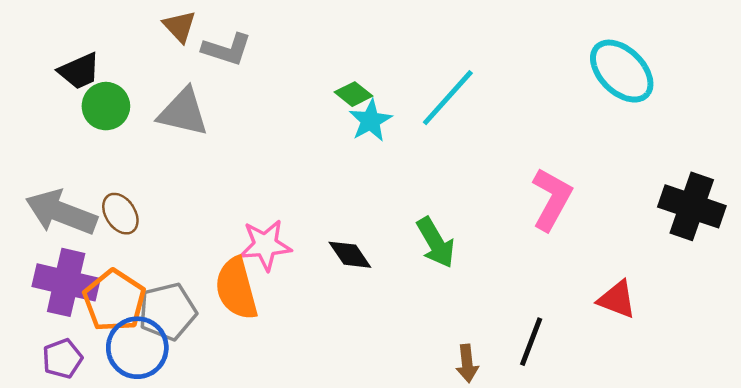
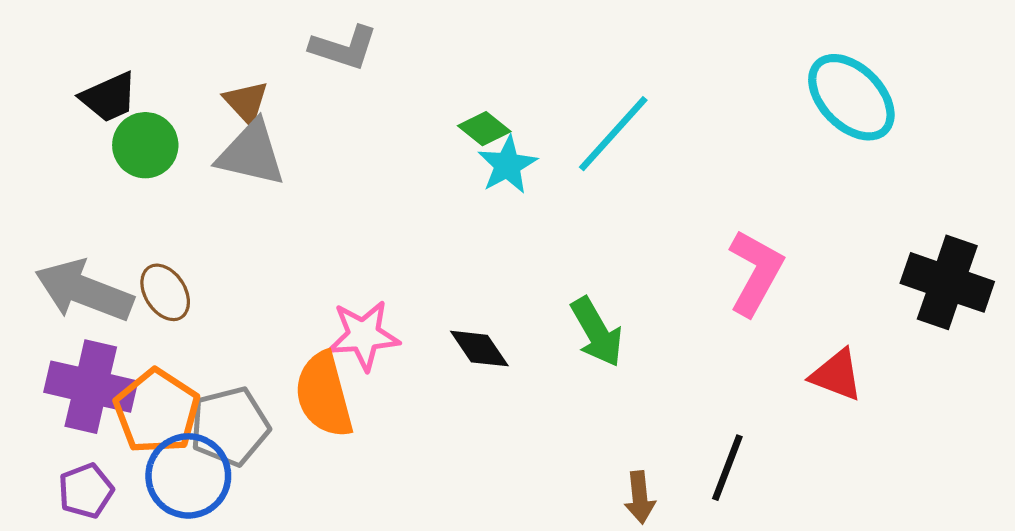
brown triangle: (180, 26) -> (246, 102), moved
gray L-shape: (227, 49) -> (344, 48), moved
red triangle: (617, 299) -> (837, 375), moved

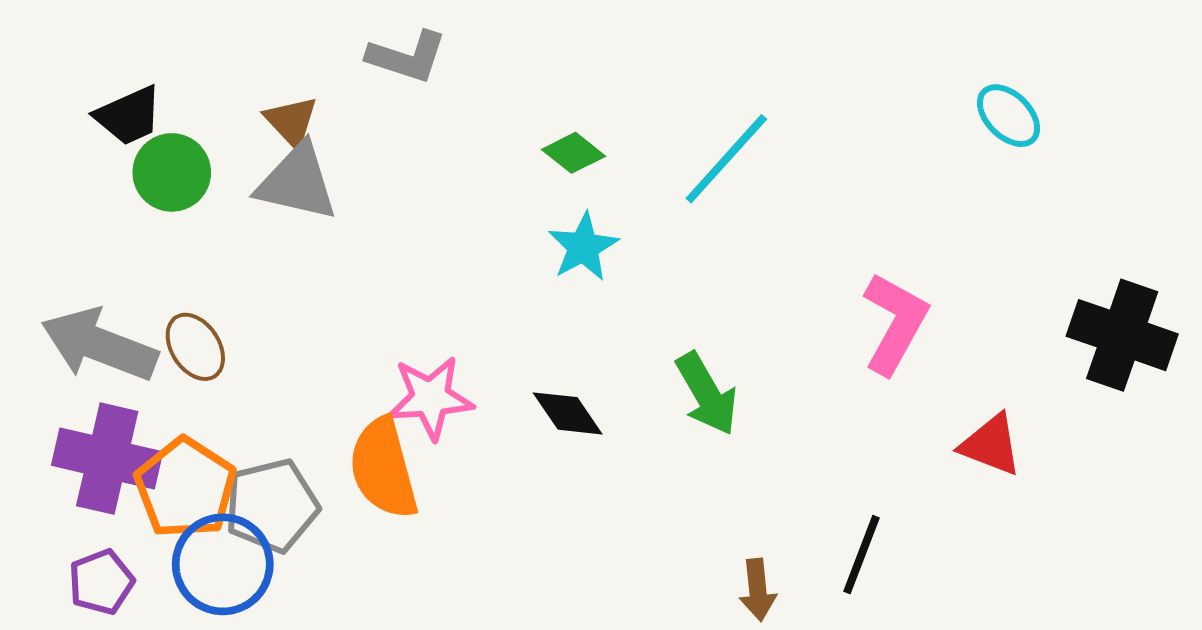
cyan ellipse: (851, 97) -> (1008, 116), size x0.6
cyan star: (507, 165) -> (583, 247), moved

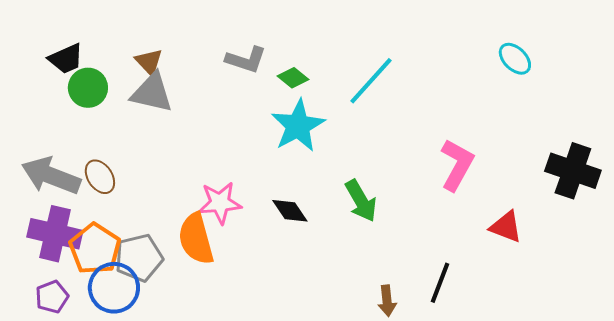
gray L-shape: (407, 57) -> (246, 60), moved
cyan star: (583, 247) -> (298, 126), size x1.5

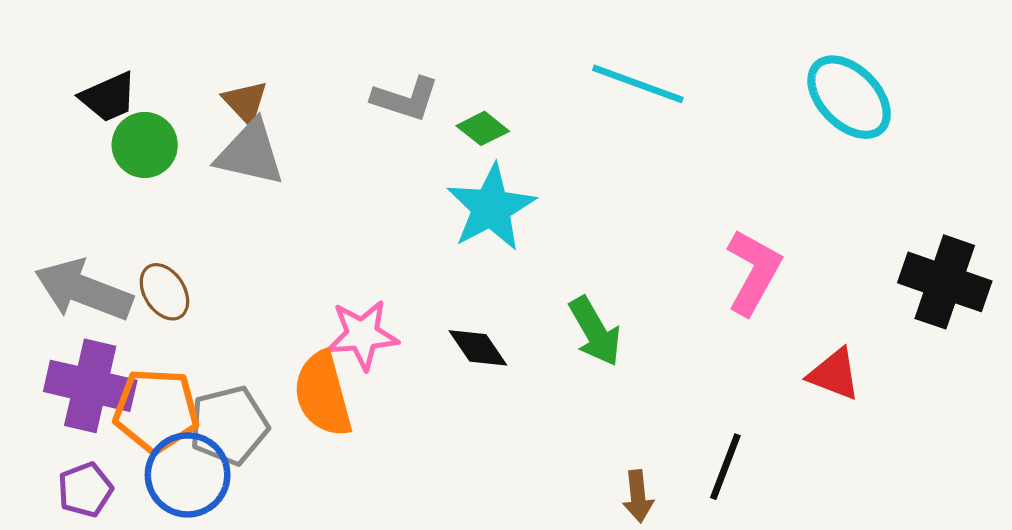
cyan ellipse: (515, 59) -> (849, 97), size x1.6
cyan line: (371, 81) -> (638, 84), moved, turned 68
orange pentagon: (95, 249) -> (156, 411), turned -30

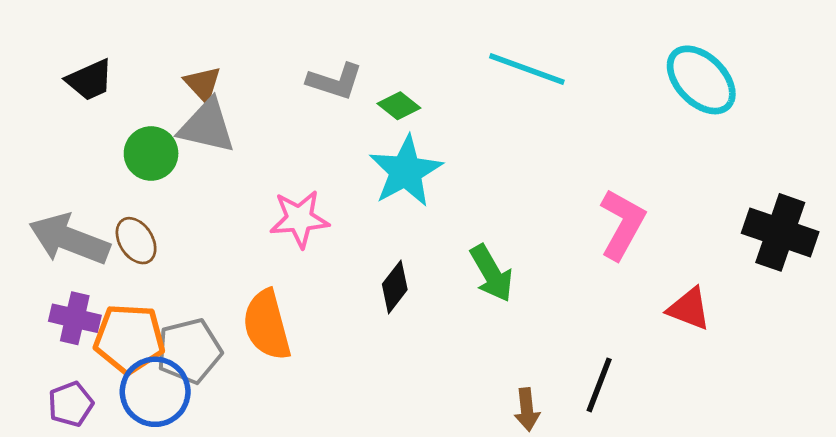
green circle: (145, 145) -> (151, 153), moved
pink star: (362, 335) -> (299, 219), moved
black diamond: (478, 348) -> (395, 287), turned 72
purple cross: (90, 386) -> (75, 318), size x0.7

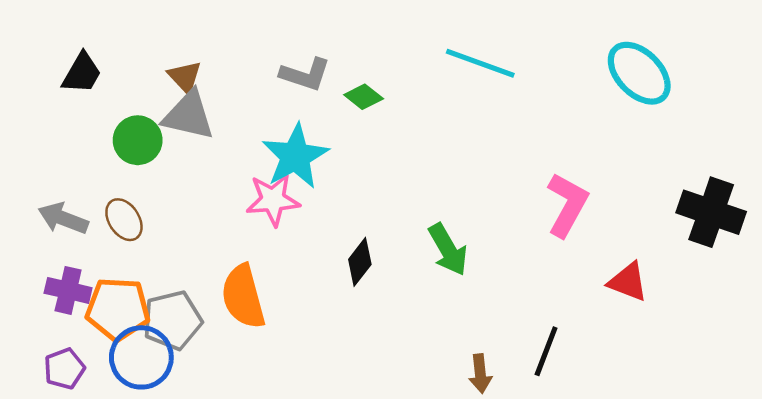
black trapezoid: (90, 80) -> (82, 73), turned -36
cyan star: (406, 171) -> (295, 156), moved
gray arrow: (69, 239) -> (63, 218), size x0.7

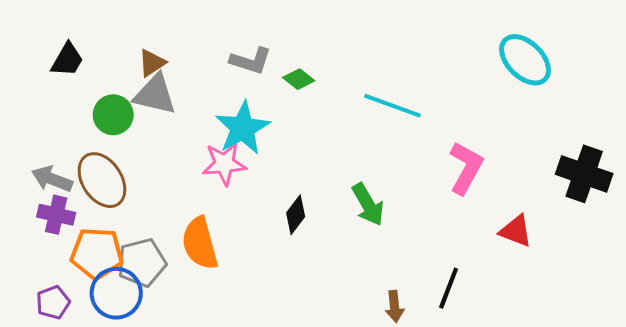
cyan line: (480, 63) -> (392, 106), moved
brown triangle: (185, 77) -> (152, 63), turned 40
brown ellipse: (124, 220) -> (102, 180), size x1.6
purple cross: (68, 290) -> (56, 215), moved

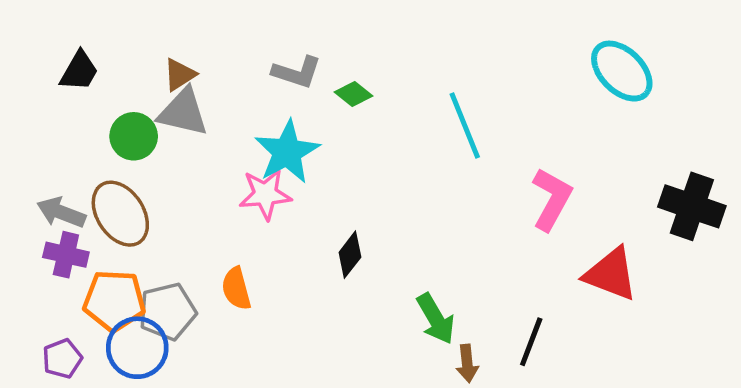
cyan line: (392, 106) -> (465, 125), turned 48
green arrow: (368, 205) -> (436, 319), moved
red triangle: (516, 231) -> (611, 274), size x1.4
orange semicircle: (200, 243) -> (236, 289), size x0.7

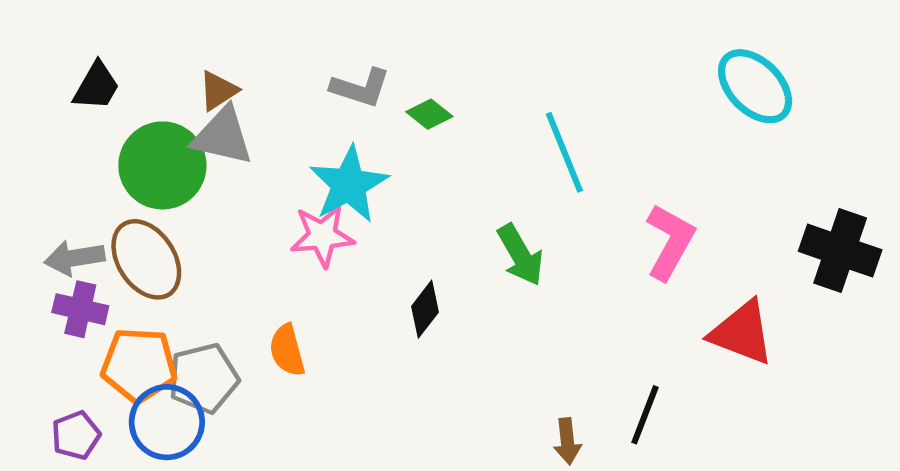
green circle: (134, 136) -> (162, 165), size x1.5
gray arrow: (61, 212) -> (74, 258), turned -30
green arrow: (436, 319) -> (520, 255), moved

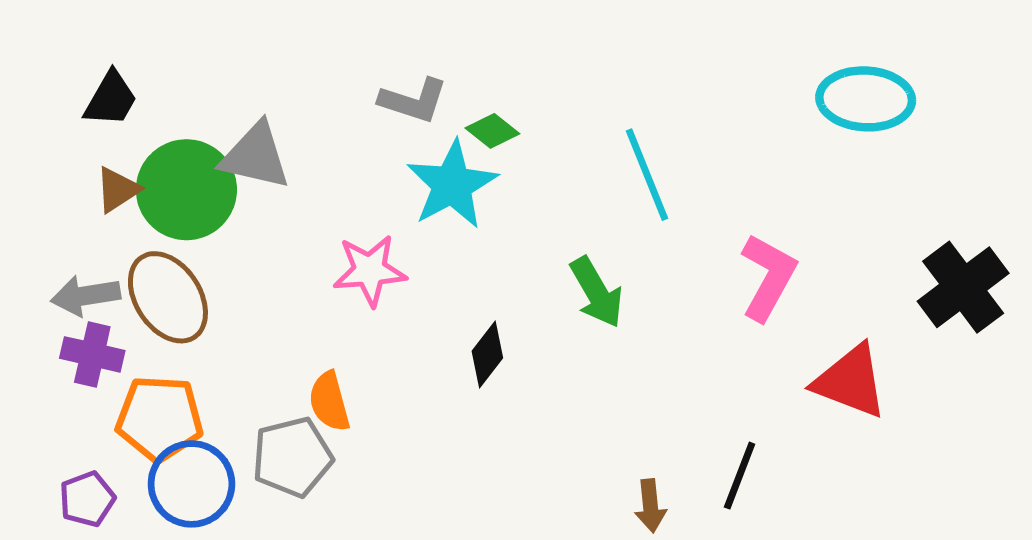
cyan ellipse: (755, 86) -> (866, 99), turned -42
brown triangle: (218, 91) -> (117, 190), moved
cyan star: (349, 185) -> (452, 185), moved
black cross: (840, 251) -> (963, 287), turned 34
gray pentagon: (204, 378) -> (292, 457), moved

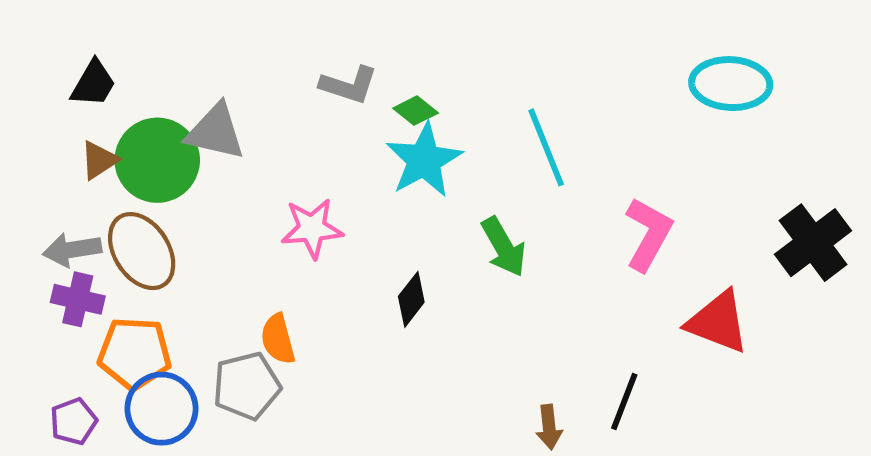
cyan star: (452, 185) -> (424, 160), moved

